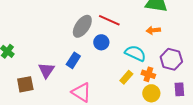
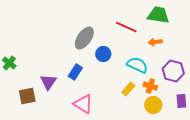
red line: (109, 20) -> (126, 27), moved

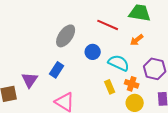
orange arrow: (155, 42) -> (137, 40), turned -32
blue circle: (103, 54) -> (93, 52), moved
yellow rectangle: (128, 89) -> (110, 87), turned -64

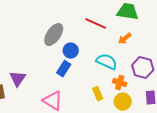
blue circle: (93, 52) -> (71, 51), moved
blue rectangle: (57, 70) -> (64, 69), moved
yellow rectangle: (110, 87) -> (98, 94), moved

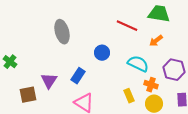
gray ellipse: (54, 35) -> (62, 32), moved, turned -50
blue rectangle: (64, 69) -> (78, 76), moved

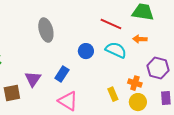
orange arrow: (156, 41) -> (140, 39), turned 40
cyan semicircle: (138, 64) -> (116, 50), moved

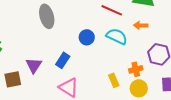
orange cross: (135, 83) -> (136, 69), turned -32

